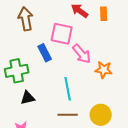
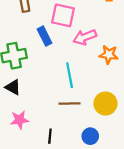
pink arrow: (82, 54) -> (85, 37), turned 110
black triangle: (28, 98) -> (13, 87), moved, turned 42

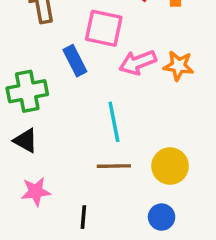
orange star: (109, 55) -> (179, 66), moved
blue circle: (90, 136) -> (162, 217), moved

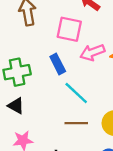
blue rectangle: (75, 61) -> (58, 64), moved
cyan line: (114, 122) -> (76, 93), turned -36

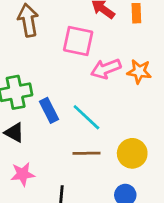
blue rectangle: (58, 64) -> (49, 110), moved

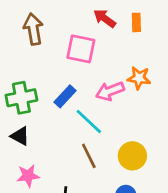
pink arrow: (106, 69) -> (110, 91), moved
blue rectangle: (49, 110) -> (65, 96), moved, turned 70
brown line: (86, 153) -> (89, 156), turned 65

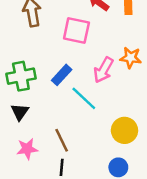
pink arrow: (110, 91) -> (104, 70), turned -40
black triangle: (20, 136) -> (20, 112), turned 36
brown line: (89, 156) -> (62, 140), moved

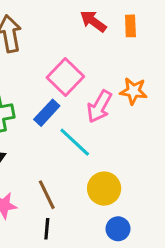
pink square: (76, 31) -> (65, 77), moved, turned 32
yellow circle: (124, 130) -> (104, 189), moved

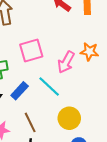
pink square: (65, 77) -> (31, 51), moved, turned 30
blue rectangle: (47, 113) -> (20, 91), moved

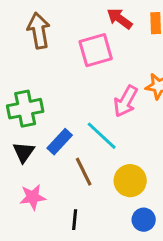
pink square: (31, 51) -> (96, 50), moved
brown line: (30, 122) -> (84, 172), moved

